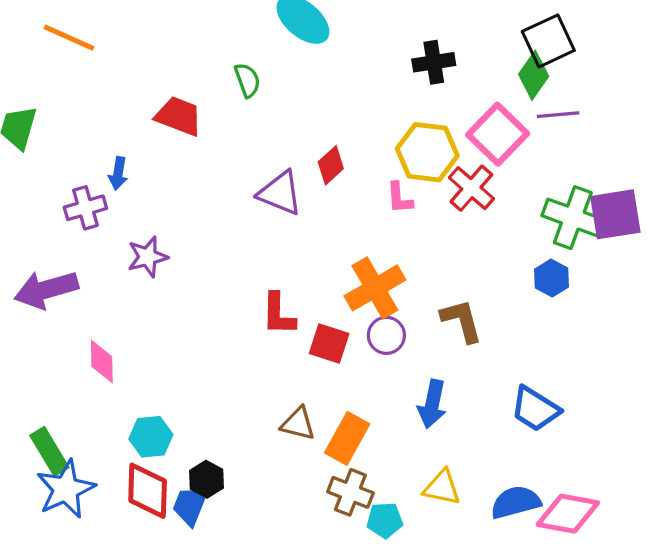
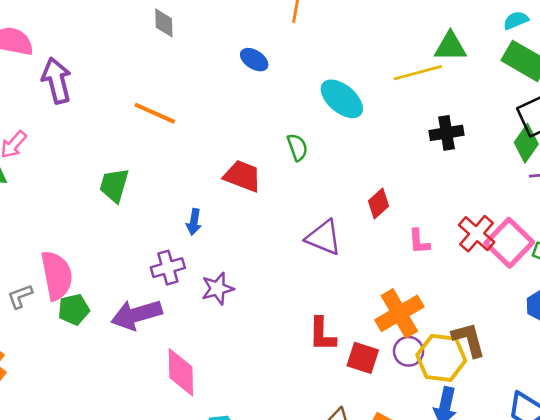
pink square: (498, 134) -> (509, 243), moved
yellow hexagon: (427, 152) -> (441, 358), moved
red diamond: (331, 165) -> (378, 203), moved
purple cross: (85, 208) -> (168, 268), moved
pink diamond: (102, 362) -> (181, 372), size x1.4

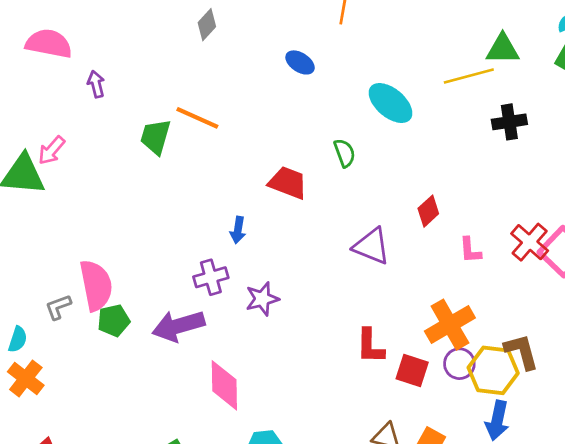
gray diamond: (164, 23) -> (207, 25), turned 44
purple arrow: (57, 81) -> (96, 84), size x0.6
black cross: (446, 133) -> (509, 122), moved
green trapezoid: (114, 185) -> (155, 137), moved

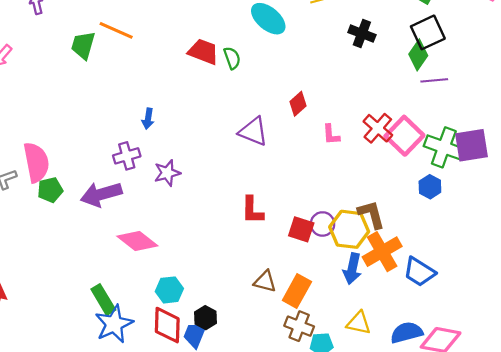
black cross: (509, 122) -> (362, 34), turned 30
red trapezoid: (288, 183) -> (203, 52), moved
orange cross: (450, 325) -> (382, 252), moved
red square: (412, 370) -> (301, 229), moved
pink diamond: (224, 385) -> (137, 241), turned -51

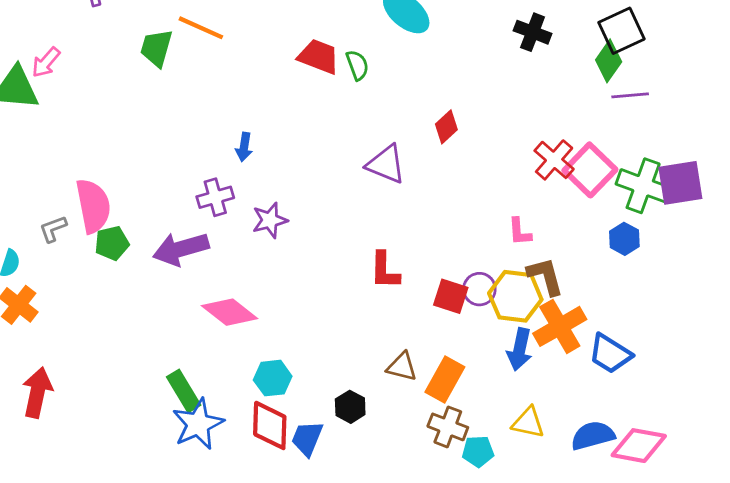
pink L-shape: (331, 135) -> (520, 232), moved
black hexagon: (205, 318) -> (350, 407), moved

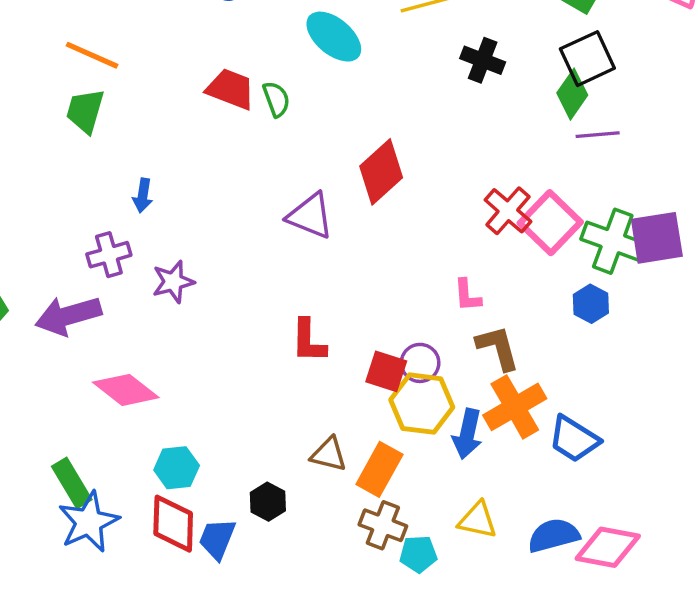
green trapezoid: (156, 48) -> (85, 111), moved
red diamond: (446, 127) -> (381, 172), size x1.6
yellow hexagon: (515, 296) -> (422, 404), moved

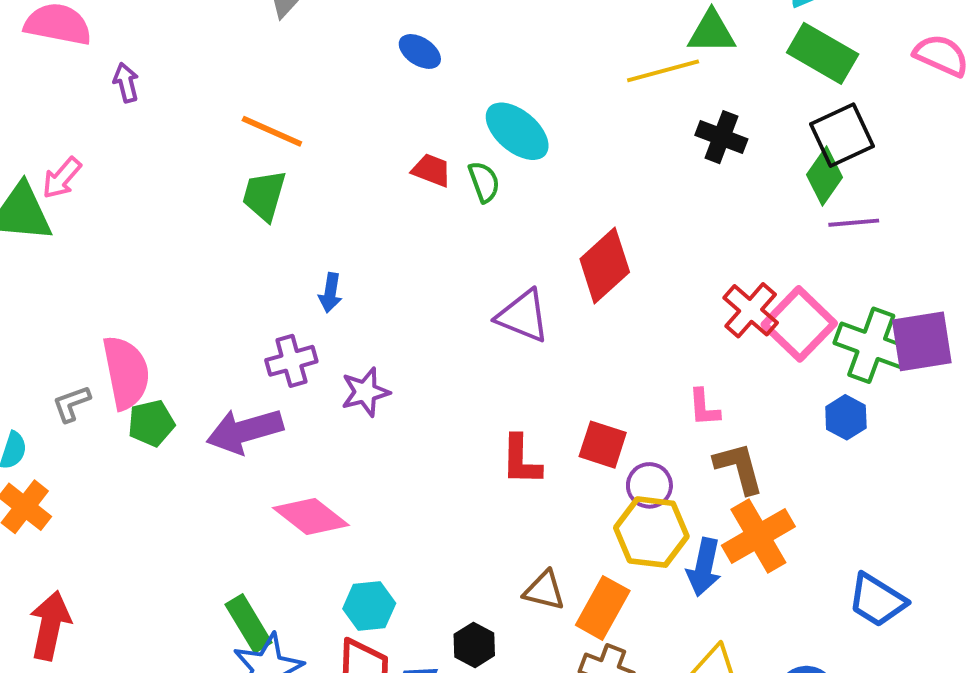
cyan ellipse: (334, 37) -> (517, 131), moved
red trapezoid: (231, 89) -> (431, 170), size x0.7
red square: (386, 371) -> (603, 445), moved
blue trapezoid: (574, 439) -> (877, 600), moved

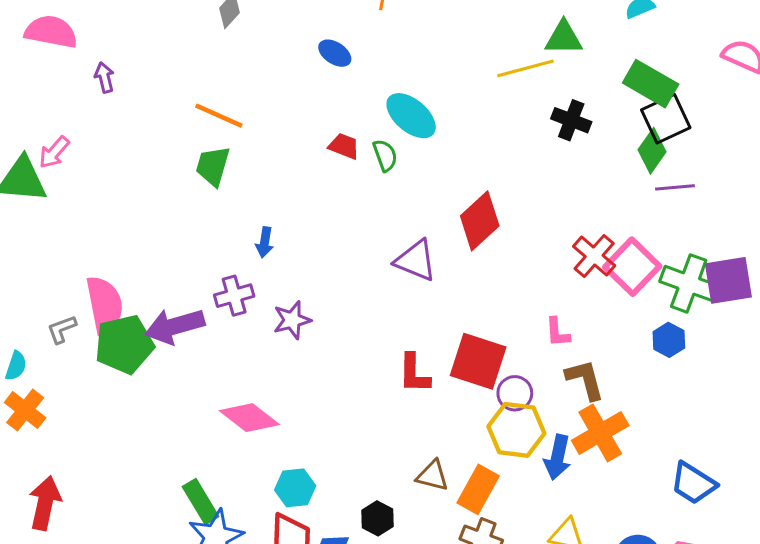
green rectangle: (823, 53) -> (651, 84), moved
green pentagon: (151, 423) -> (124, 344), size x1.6
purple arrow: (245, 431) -> (175, 326), moved
red square: (603, 445) -> (478, 361), size x1.5

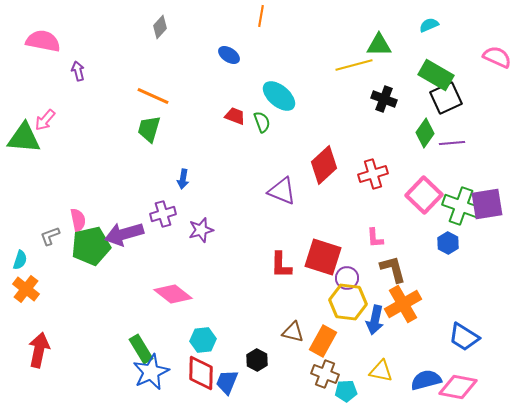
green diamond: (652, 151) -> (425, 133), moved
red cross: (594, 256) -> (373, 174), moved, turned 32
pink semicircle: (104, 305) -> (78, 220), size x0.6

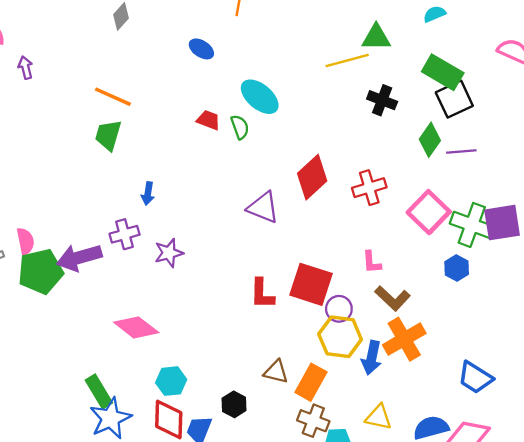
brown L-shape: (393, 269) -> (393, 298), turned 148

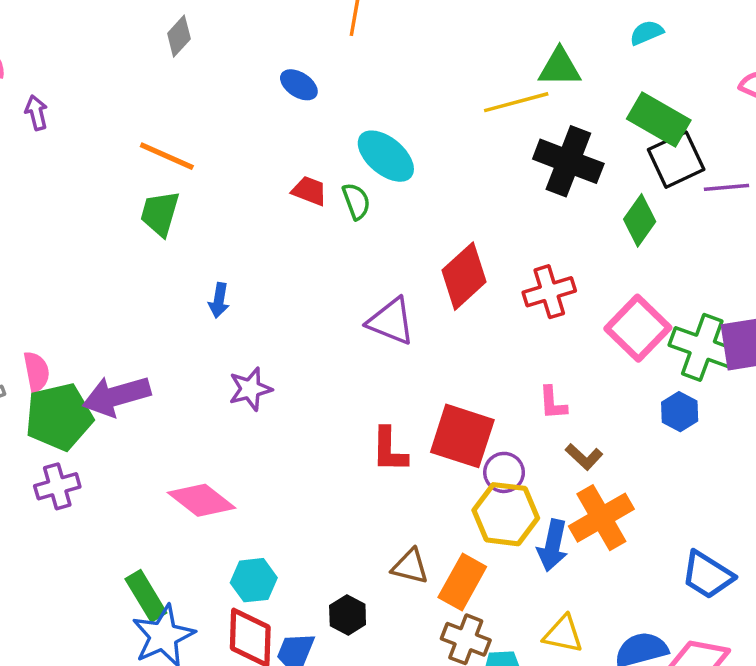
black cross: (382, 100) -> (568, 161), size x1.5
purple line: (461, 151) -> (727, 187), moved
purple cross: (125, 234) -> (57, 486), moved
brown L-shape: (393, 298) -> (584, 457), size x0.7

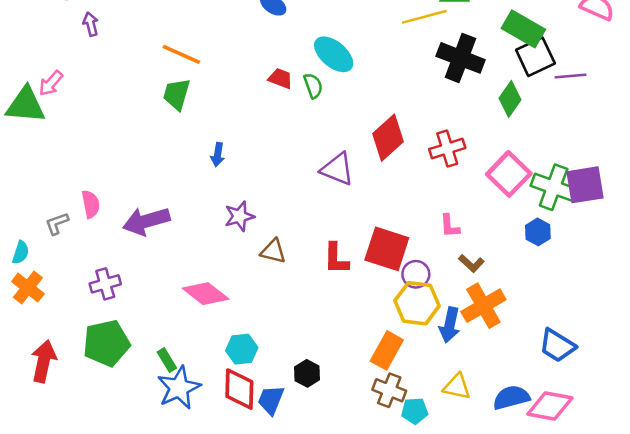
green pentagon: (59, 417) -> (106, 343), moved
brown triangle: (410, 566) -> (273, 251), moved
green rectangle: (146, 596) -> (167, 360), size x0.7

